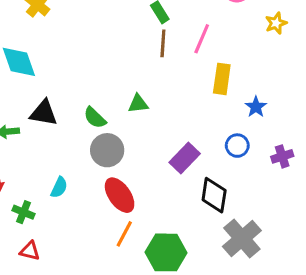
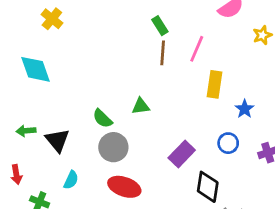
black triangle: (44, 113) -> (57, 140), moved, turned 40
red ellipse: (120, 195) -> (124, 187), turned -36

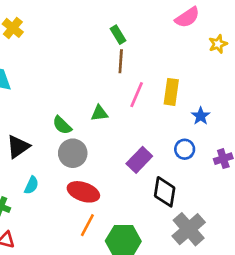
pink line: (197, 49) -> (137, 95), moved
black triangle: (57, 140) -> (18, 147), turned 35

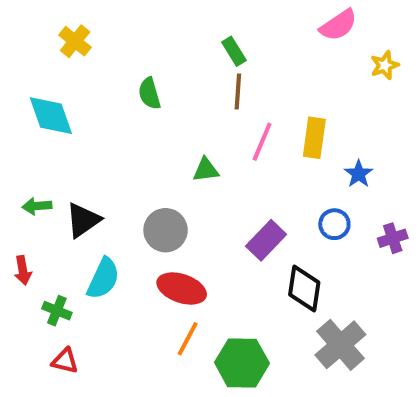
green semicircle: (62, 125) -> (149, 93), moved, turned 30
cyan semicircle: (31, 185) -> (103, 278), size x1.5

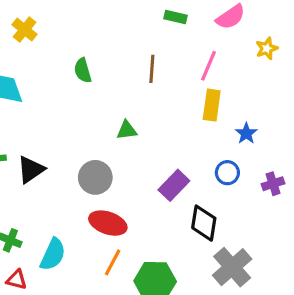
green rectangle: (234, 51) -> (175, 17), moved, turned -45
pink line: (262, 142) -> (209, 66), moved
cyan semicircle: (103, 278) -> (53, 254), moved

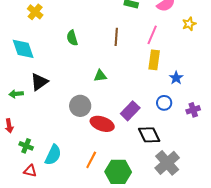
black triangle: (31, 170) -> (39, 82), moved
red ellipse: (108, 223) -> (102, 124), moved
black diamond: (204, 223) -> (149, 135), turned -35

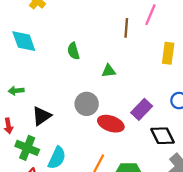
pink line: (152, 35) -> (150, 15), moved
green semicircle: (72, 38) -> (73, 51), moved
black triangle: (39, 82) -> (41, 116), moved
green cross: (26, 146) -> (27, 148), size x1.5

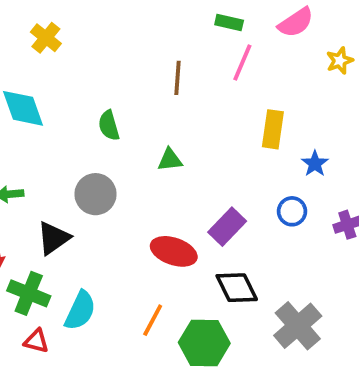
brown line: (126, 28) -> (178, 78), moved
gray circle: (87, 104) -> (95, 194), moved
black diamond: (163, 136) -> (237, 288), moved

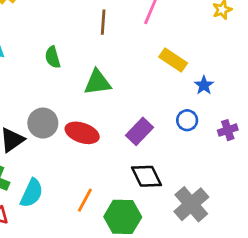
yellow rectangle: (273, 129) -> (173, 60), turned -64
green triangle: (170, 160) -> (97, 82), size x1.5
gray circle: (95, 194) -> (43, 123), moved
red ellipse: (174, 251) -> (82, 133), moved

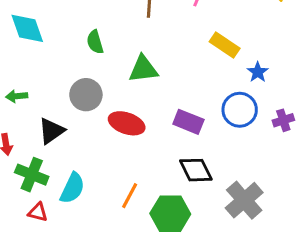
blue circle: (187, 120) -> (240, 110), size x1.5
gray circle: (43, 123) -> (86, 95), moved
purple rectangle: (140, 131) -> (188, 122), turned 68

